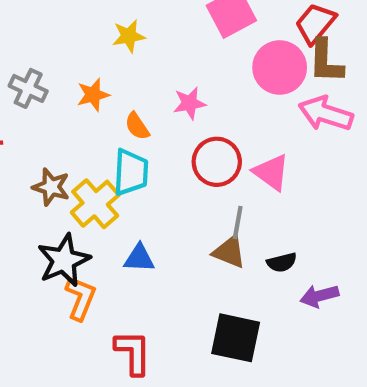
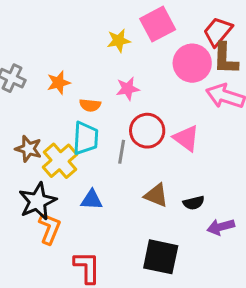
yellow star: (129, 36) -> (119, 41), moved
orange semicircle: (137, 126) -> (90, 105), turned -50
gray line: (238, 223) -> (122, 152), moved

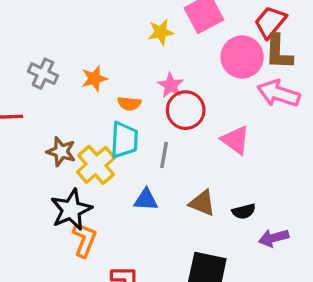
pink star: (128, 89) -> (171, 85), turned -30
red circle: (147, 131) -> (186, 110), moved
blue triangle: (92, 200) -> (146, 200), moved

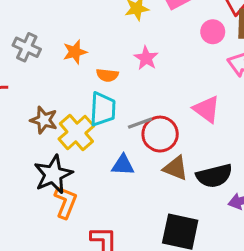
pink circle: (242, 57) -> (213, 32), size x0.6
red circle: (186, 110) -> (160, 134), moved
gray line: (164, 155) -> (140, 123), turned 60
black semicircle: (244, 211) -> (214, 176), size x1.6

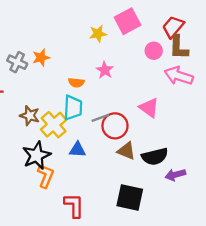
orange star: (75, 52) -> (41, 58), moved
blue triangle: (123, 165) -> (77, 150), moved

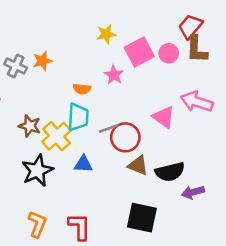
pink square: (128, 21) -> (139, 52), moved
pink arrow: (179, 76) -> (197, 102), moved
orange L-shape: (46, 176) -> (37, 224), moved

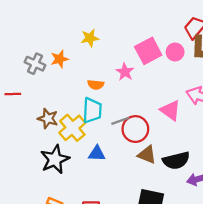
yellow star: (106, 34) -> (90, 38), moved

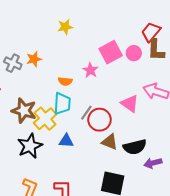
yellow star: (90, 38) -> (65, 27), moved
brown star: (48, 119) -> (24, 111), size x1.4
gray line: (120, 121) -> (86, 113), turned -35

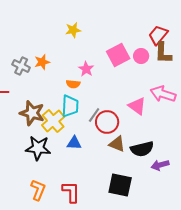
pink star: (90, 70) -> (86, 69), moved
black star: (30, 146) -> (38, 148), turned 30

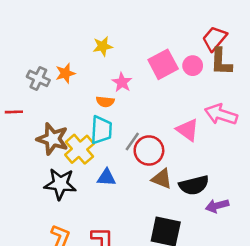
yellow star: (73, 30) -> (103, 46), moved

